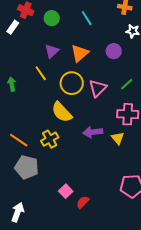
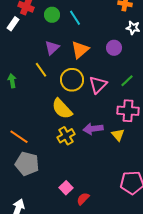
cyan line: (87, 18) -> (75, 18), moved
yellow cross: (50, 139) -> (66, 136), moved

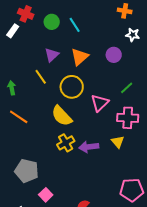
pink triangle: (98, 85) -> (100, 103), moved
purple arrow: (93, 129) -> (89, 147), moved
orange line: (19, 137) -> (19, 117), moved
pink square: (66, 188) -> (46, 195), moved

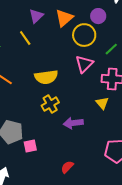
yellow circle: (72, 87) -> (84, 35), moved
yellow semicircle: (62, 116) -> (46, 77), turned -55
purple arrow: (89, 147) -> (73, 123), moved
pink square: (46, 195) -> (30, 146), moved, turned 32

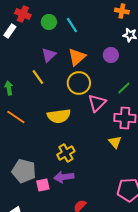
yellow circle: (84, 35) -> (79, 83), moved
yellow cross: (50, 104) -> (66, 153), moved
purple arrow: (73, 123) -> (64, 177), moved

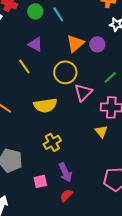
purple triangle: (49, 55) -> (35, 44), turned -49
orange triangle: (77, 57) -> (75, 43), moved
purple arrow: (64, 177) -> (65, 172), moved, turned -108
pink square: (43, 185) -> (40, 181), moved

